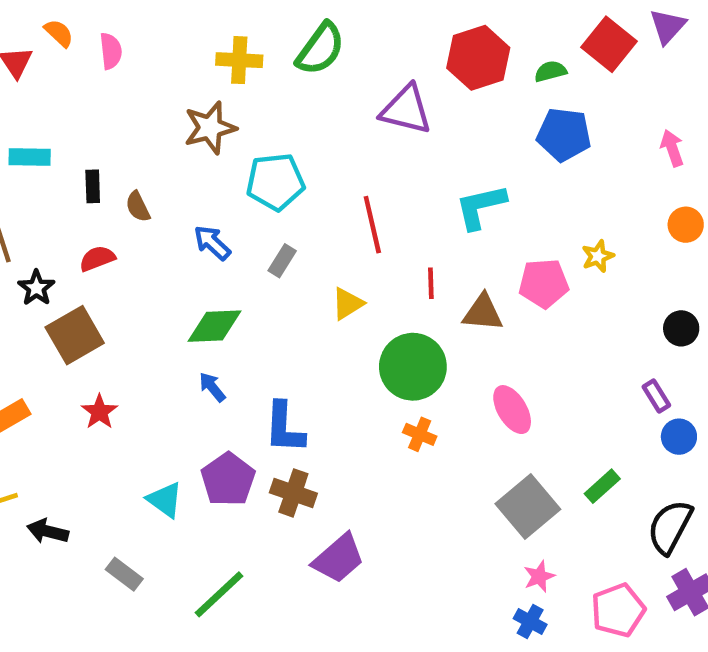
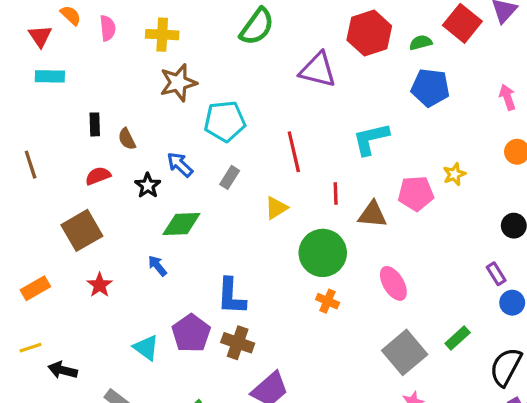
yellow cross: (239, 60) -> (162, 35), moved
cyan rectangle: (30, 157) -> (50, 76), moved
black star: (36, 288) -> (148, 185), moved
blue arrow: (212, 387) -> (157, 266), moved

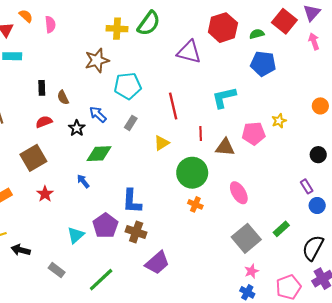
yellow cross: (162, 35) -> (117, 29), moved
pink arrow: (507, 97) -> (314, 41), moved
cyan triangle: (146, 348) -> (76, 235), turned 42

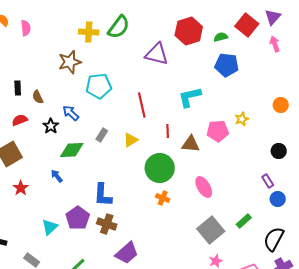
gray rectangle: (131, 123) -> (102, 135), moved

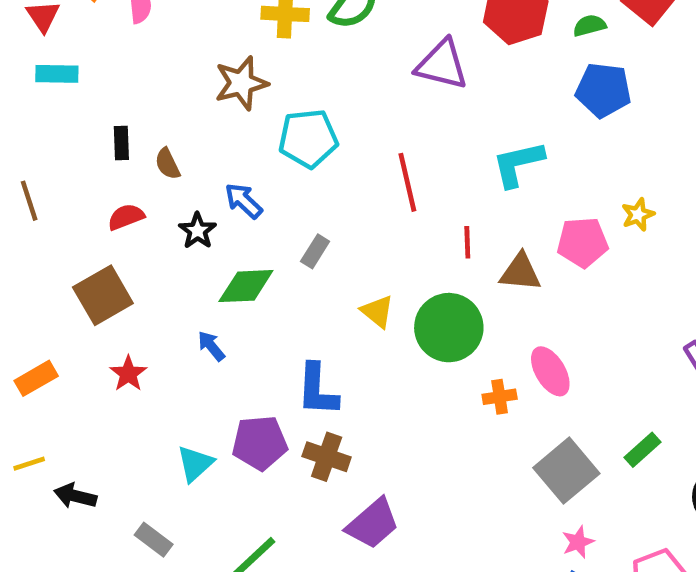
yellow triangle: (131, 140) -> (377, 311), moved, turned -49
orange cross: (163, 198) -> (500, 397), moved, turned -32
purple pentagon: (78, 218) -> (260, 443), turned 30

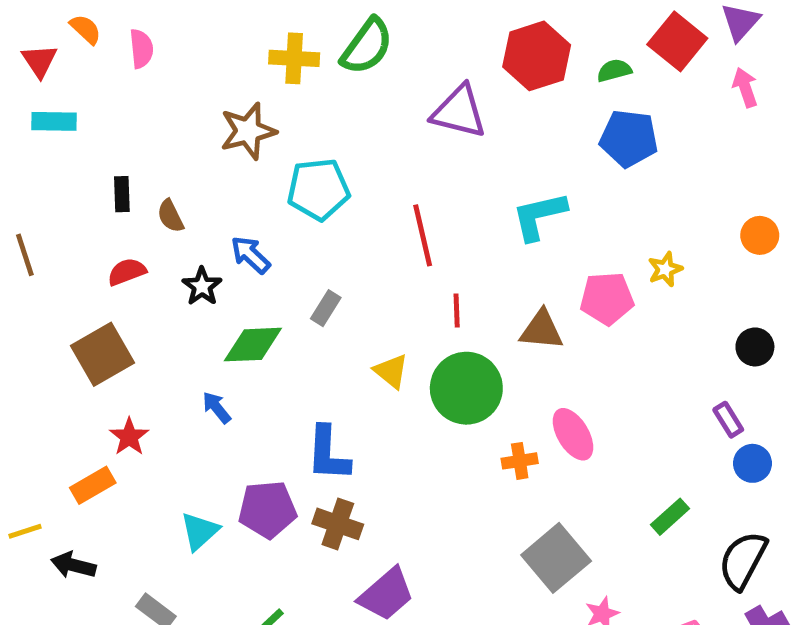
red line: (467, 242) -> (457, 311), moved
orange rectangle: (36, 378) -> (93, 485), moved
gray square: (566, 471) -> (556, 558), moved

